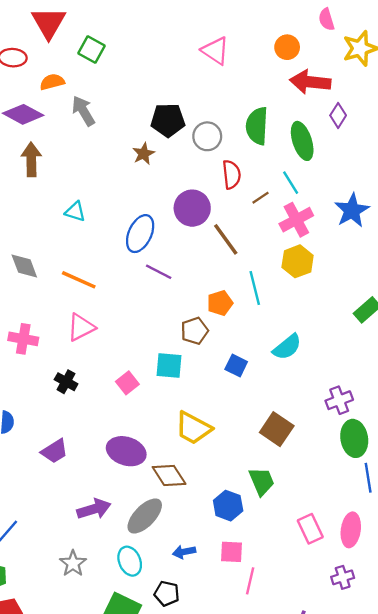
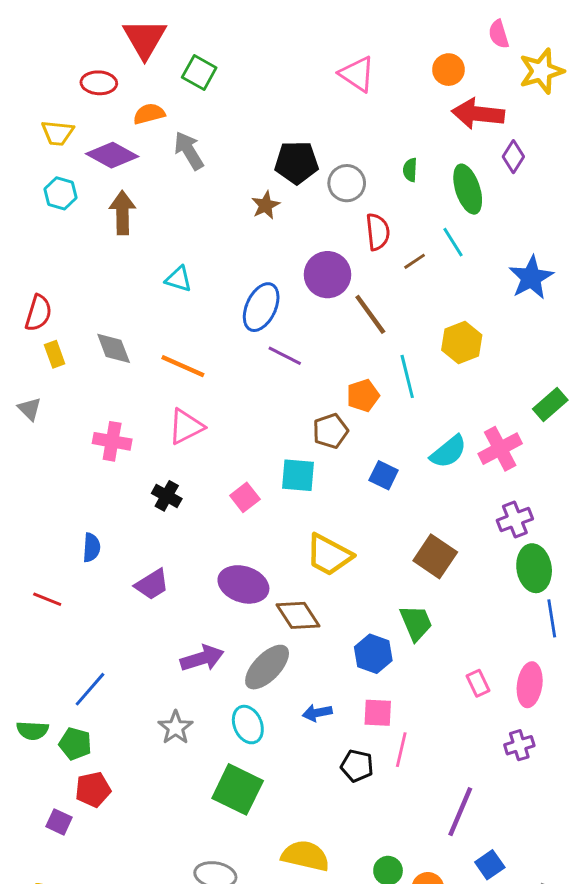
green semicircle: (257, 126) -> (410, 170), size x0.5
pink cross: (296, 220) -> (500, 449), moved
pink rectangle: (310, 529) -> (478, 683), size x0.7
black pentagon: (167, 594) -> (357, 766), moved

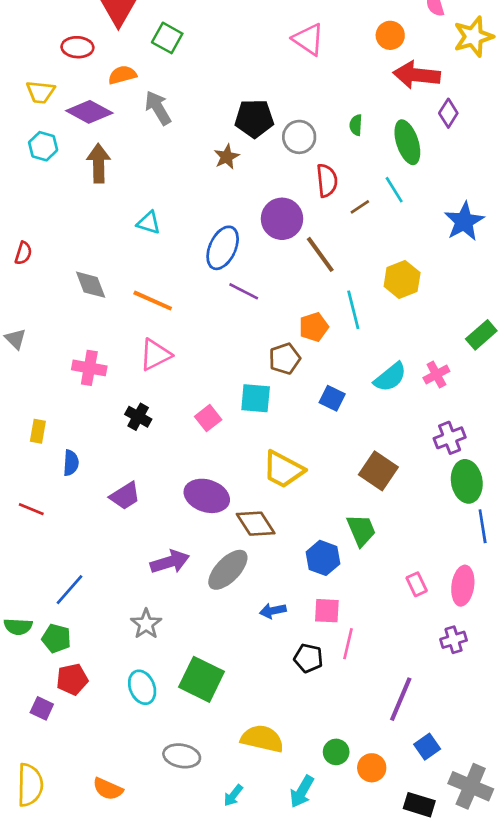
red semicircle: (38, 313) -> (23, 253), size x0.7
yellow rectangle: (55, 354) -> (38, 431), moved, turned 30
pink cross: (500, 449) -> (436, 374), size x0.7
cyan ellipse: (248, 725) -> (142, 687), moved

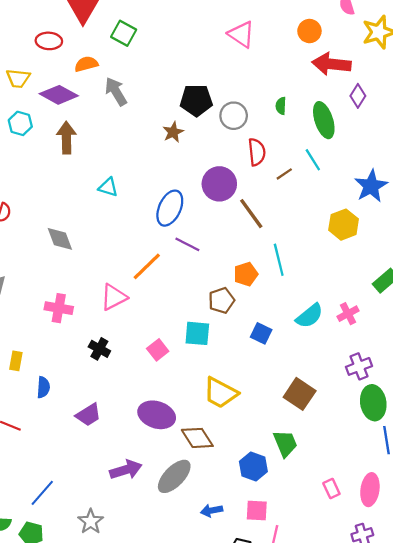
yellow hexagon: (402, 279) -> (344, 225), moved
orange line: (153, 301) -> (147, 266), moved, turned -68
gray star: (146, 624) -> (91, 521), moved

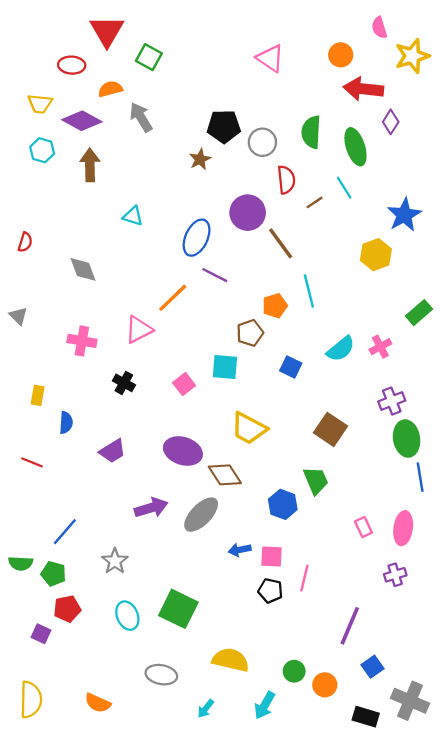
green semicircle: (281, 106) -> (311, 132), size x1.8
pink square: (257, 510) -> (271, 557), moved

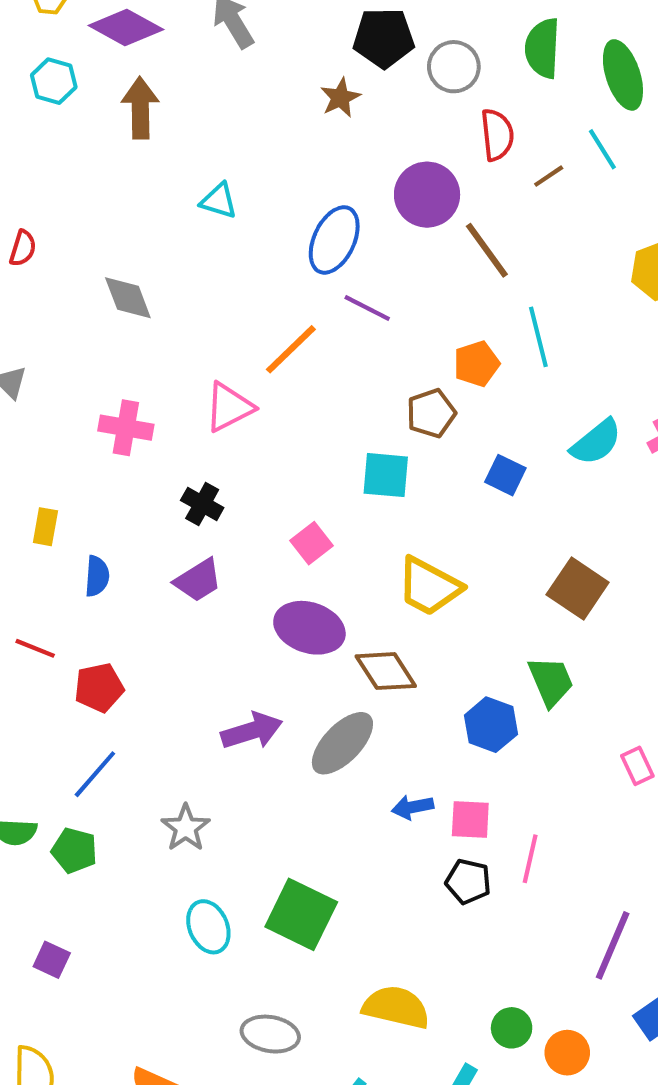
pink square: (184, 384) -> (312, 543), moved
purple trapezoid: (113, 451) -> (198, 580), moved
red pentagon: (67, 609) -> (99, 688), moved

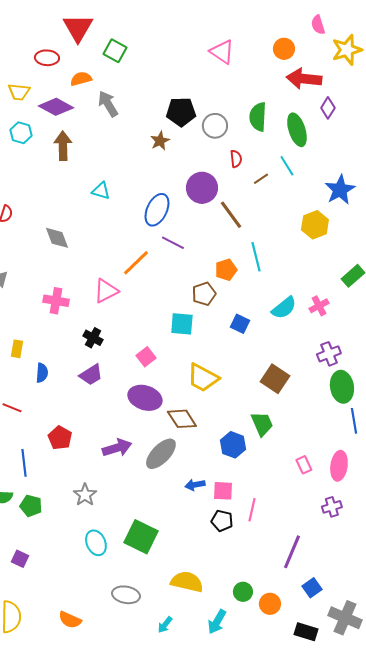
red semicircle: (497, 135) -> (236, 159), size x0.7
red pentagon: (99, 688) -> (60, 438), moved, turned -30
blue line: (95, 774) -> (24, 463), moved, turned -48

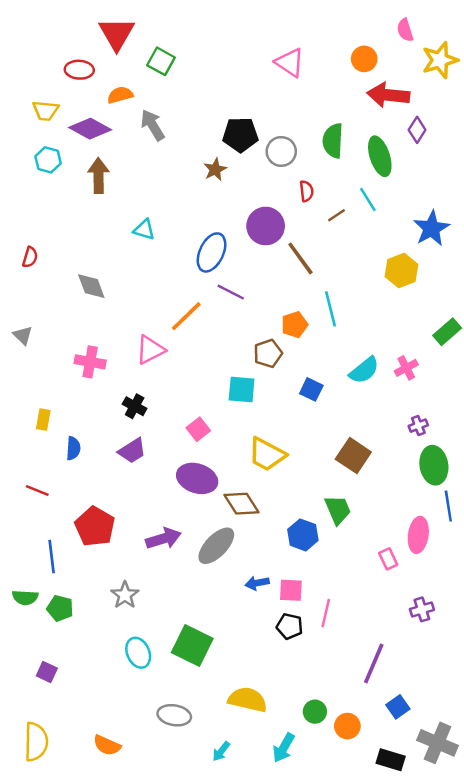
purple cross: (329, 354) -> (418, 426), size x0.7
red pentagon: (60, 438) -> (95, 527), size x1.4
pink ellipse: (339, 466) -> (418, 535), moved

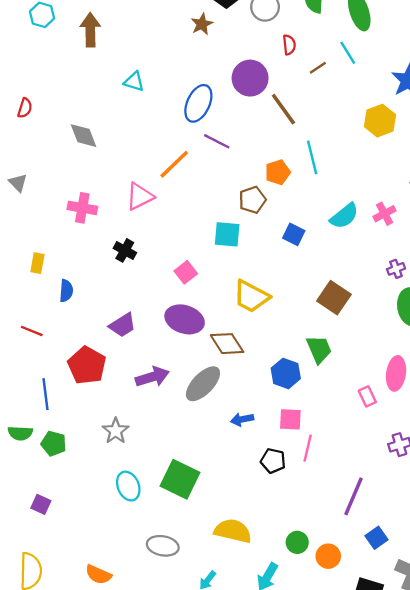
purple trapezoid: (132, 451) -> (123, 325), moved
pink square: (291, 590) -> (290, 419), moved

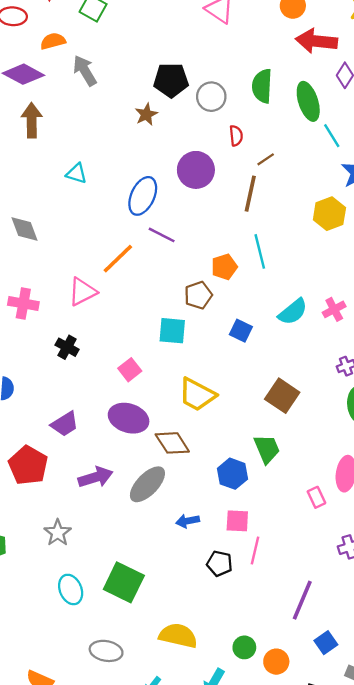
cyan line: (348, 53) -> (332, 136), moved
brown line: (283, 109) -> (250, 194), moved, turned 48

